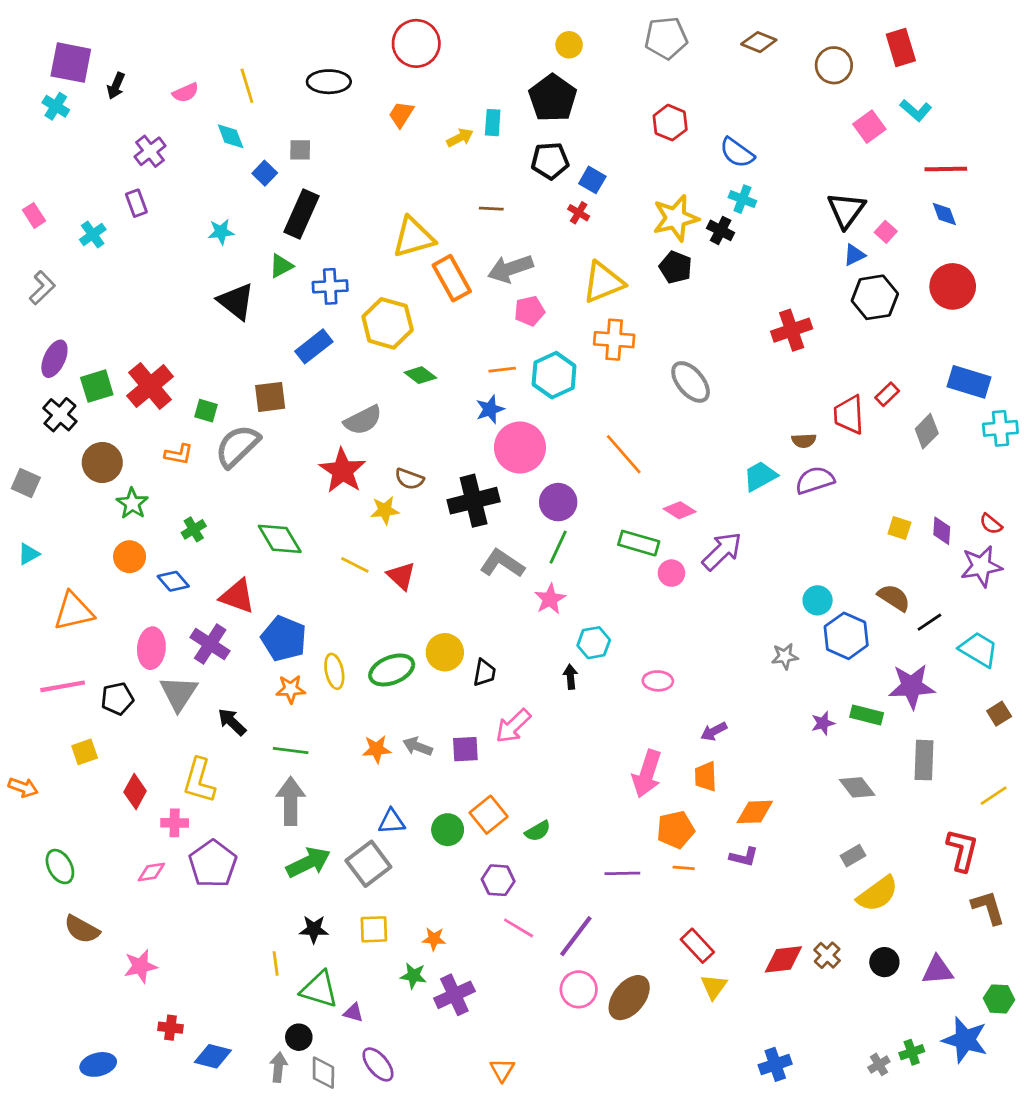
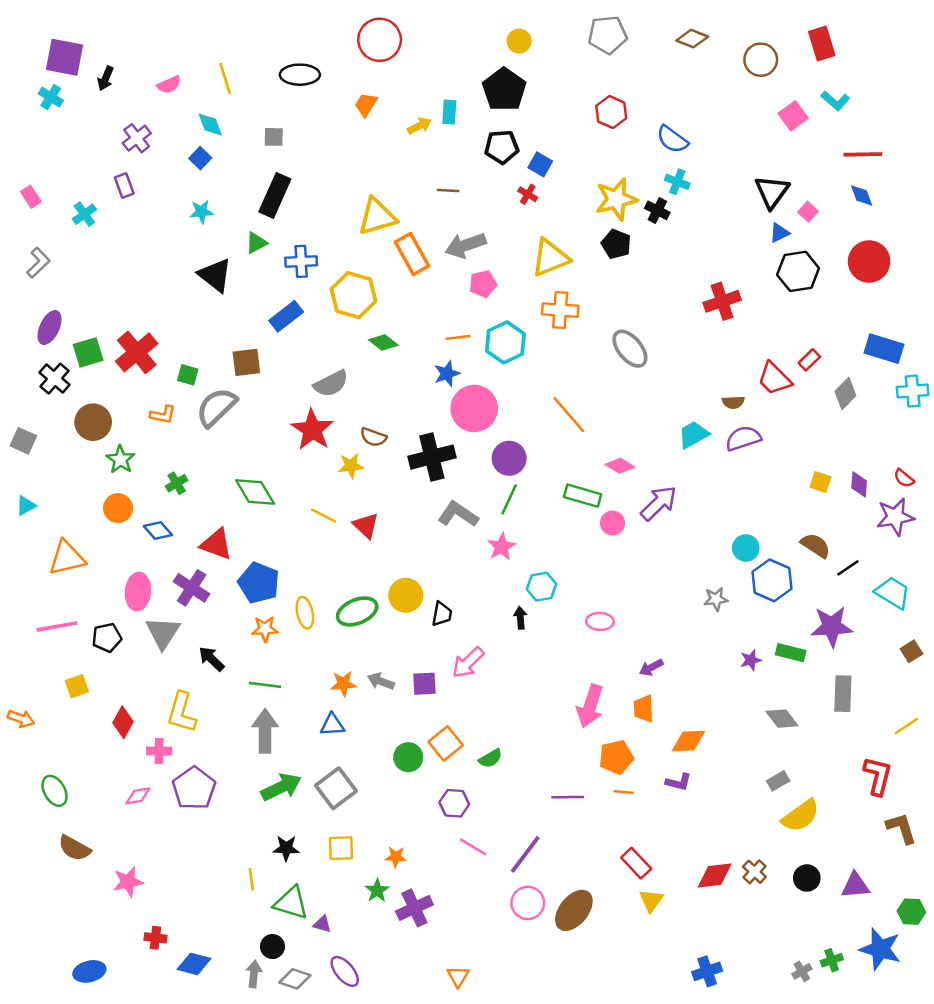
blue square: (265, 173) -> (200, 158), moved
red trapezoid: (849, 415) -> (774, 379), turned -42
blue triangle: (392, 821) -> (332, 725), moved
green star: (413, 976) -> (377, 890), turned 30
gray diamond: (323, 1073) -> (295, 979), turned -72

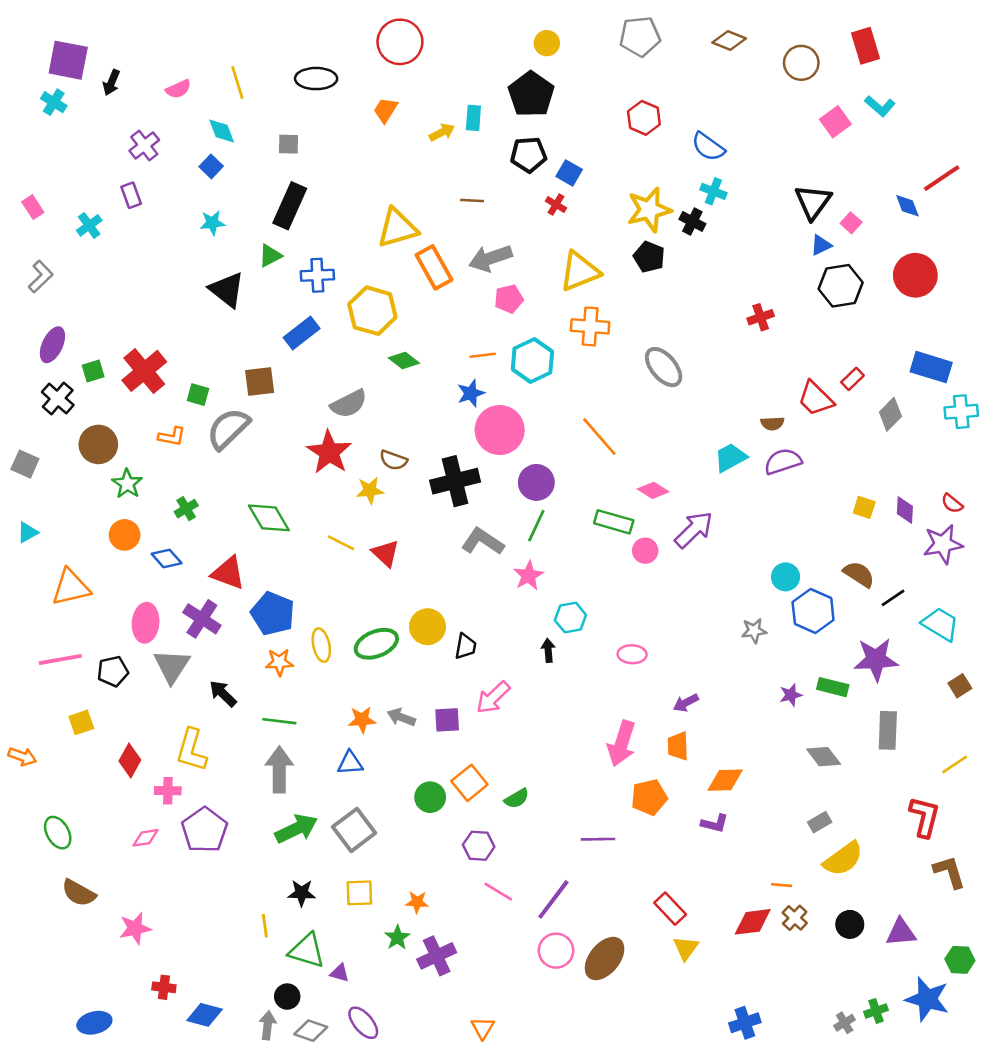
red line: (863, 154) -> (942, 178), moved, turned -33
red cross: (722, 301) -> (761, 317), size x0.7
green square: (88, 352) -> (93, 371), size x0.7
orange line: (624, 792) -> (782, 885), moved

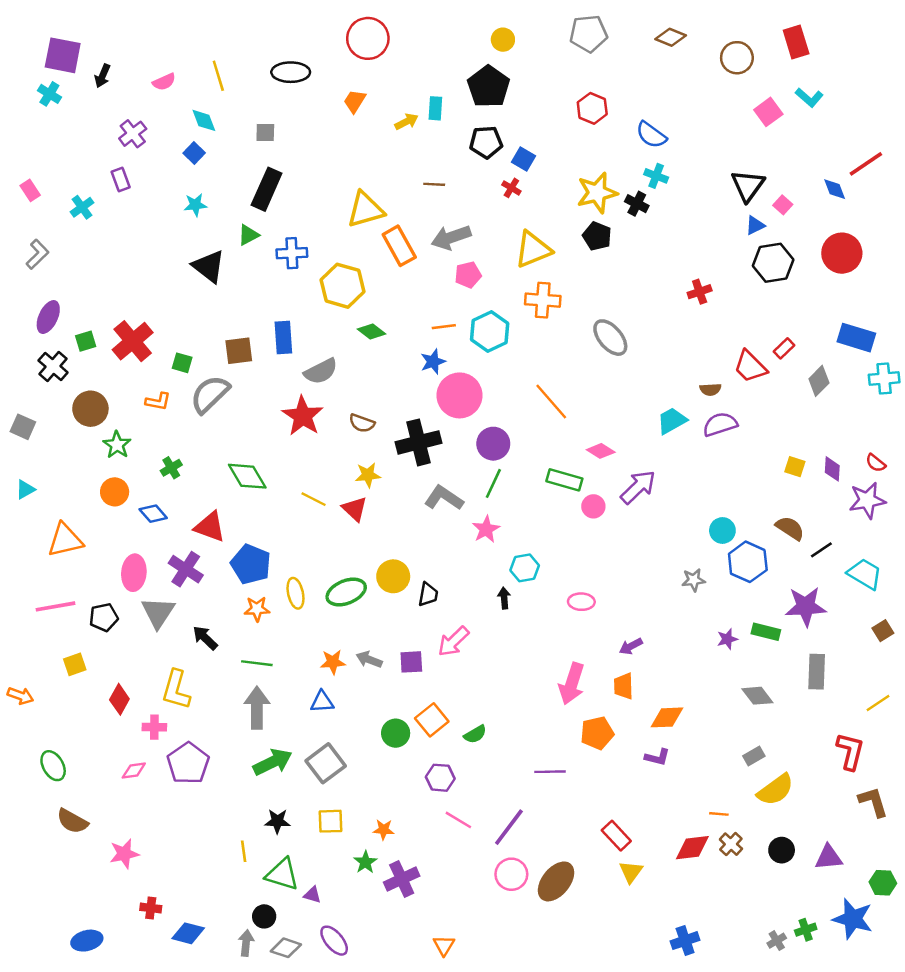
blue rectangle: (302, 333) -> (283, 338), moved, turned -56
yellow star: (370, 490) -> (368, 475), moved

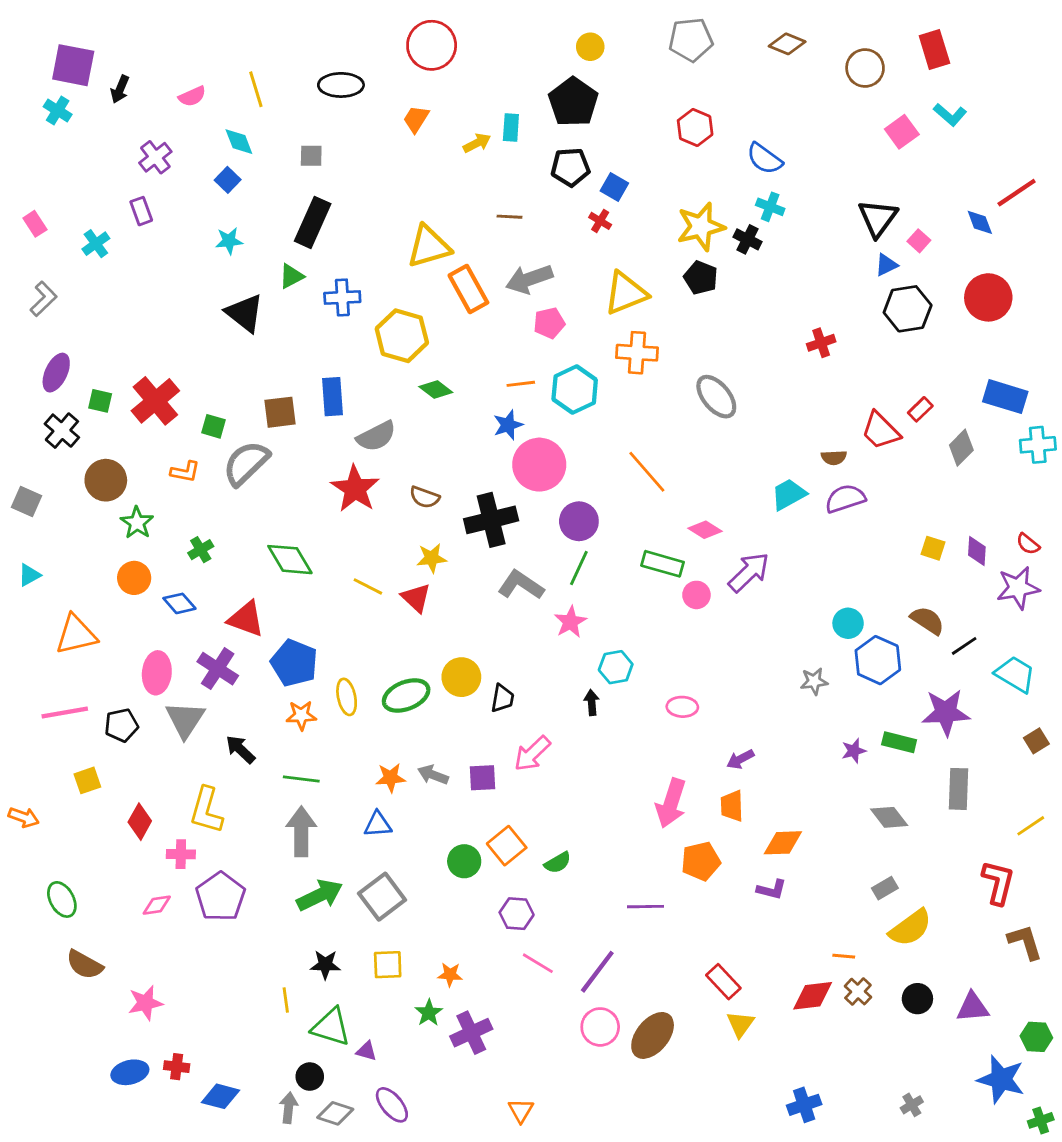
green square: (86, 341) -> (100, 401), turned 30
green cross: (806, 930) -> (1041, 1120), moved
blue ellipse: (87, 941) -> (130, 1072), moved

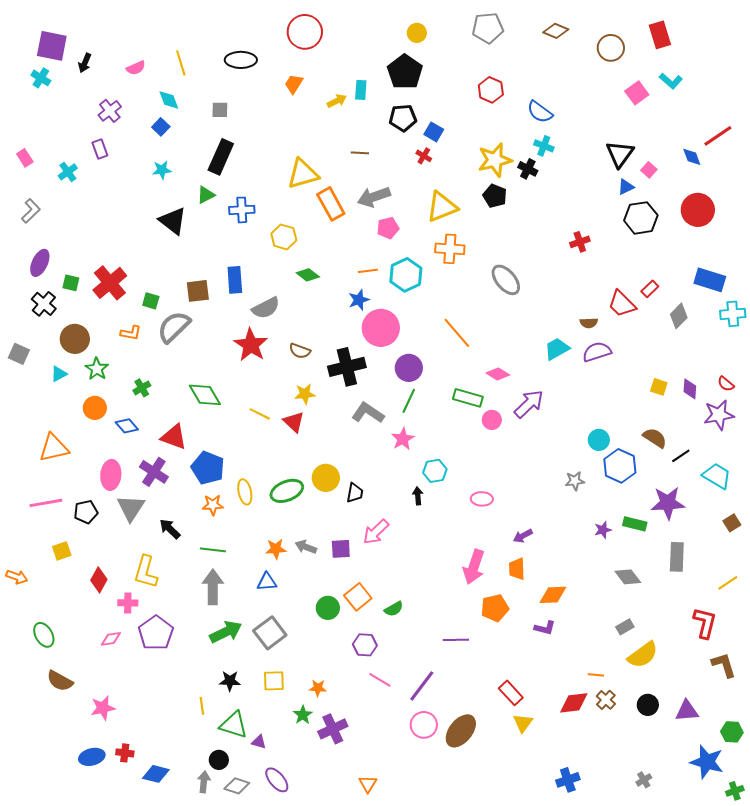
yellow hexagon: (402, 336) -> (284, 237), size x0.7
cyan triangle: (29, 575) -> (59, 374), moved

